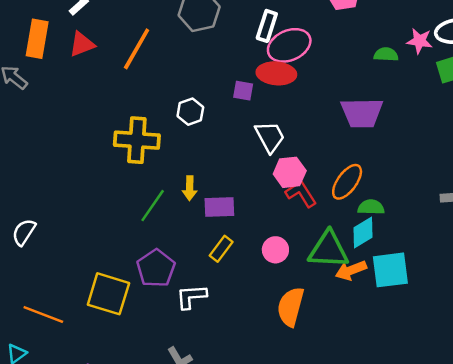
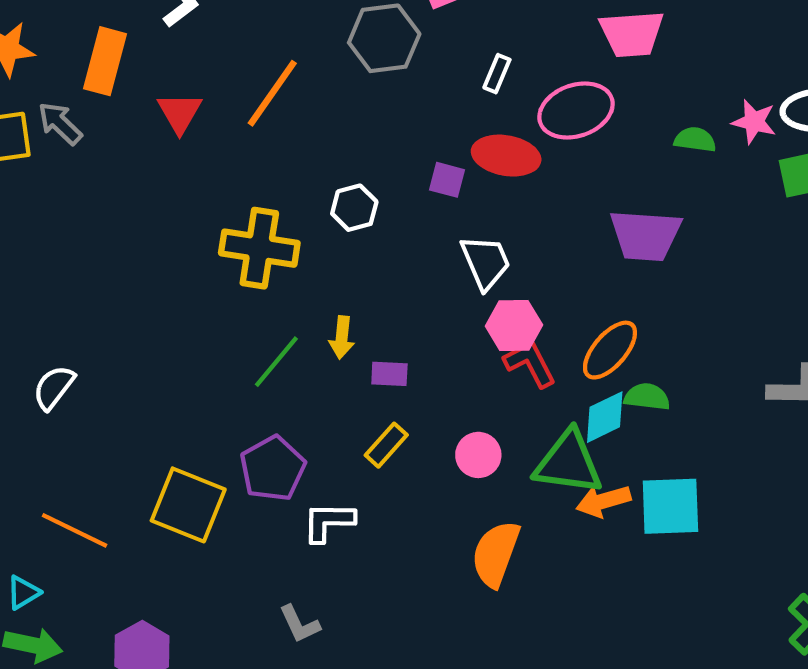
white rectangle: (267, 26) -> (497, 74), size x0.7
red triangle: (82, 44) -> (180, 113), moved, turned -44
pink ellipse: (289, 45) -> (576, 111), moved
purple rectangle: (219, 207) -> (389, 374), size x0.7
cyan diamond: (363, 232) -> (605, 417), moved

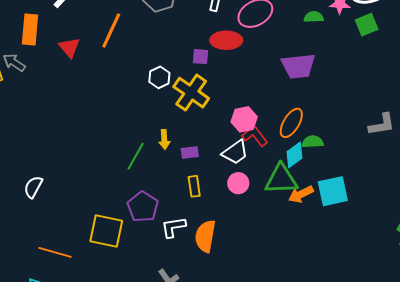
yellow cross: (259, 248) -> (191, 93), moved, turned 36
white trapezoid: (486, 262) -> (235, 152), moved, turned 88
yellow rectangle: (386, 445) -> (194, 186), turned -40
orange semicircle: (496, 554) -> (205, 236), moved

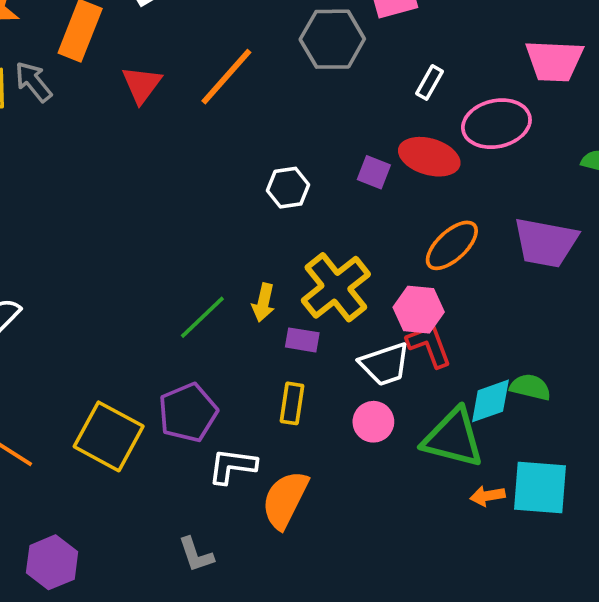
yellow cross: (191, 93) -> (336, 287), moved
orange ellipse: (291, 123) -> (452, 245), moved
orange arrow: (301, 194) -> (487, 496), moved, size x0.7

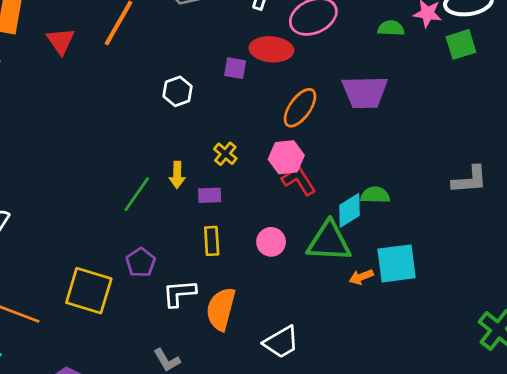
yellow cross: (336, 287) -> (225, 154), size x0.5
white trapezoid: (385, 364) -> (281, 342), moved
purple pentagon: (188, 413) -> (141, 262), size x0.7

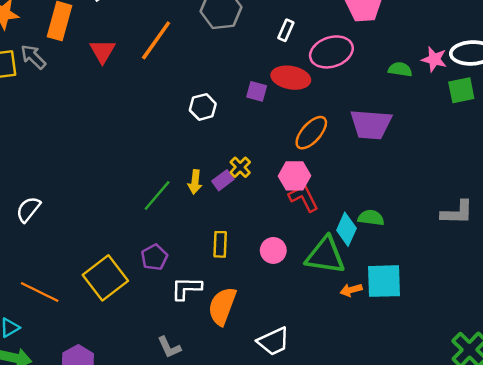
purple rectangle: (210, 195) -> (223, 180), moved, turned -40
cyan diamond: (349, 210) -> (346, 229), turned -40
yellow square: (89, 291) -> (105, 278), turned 30

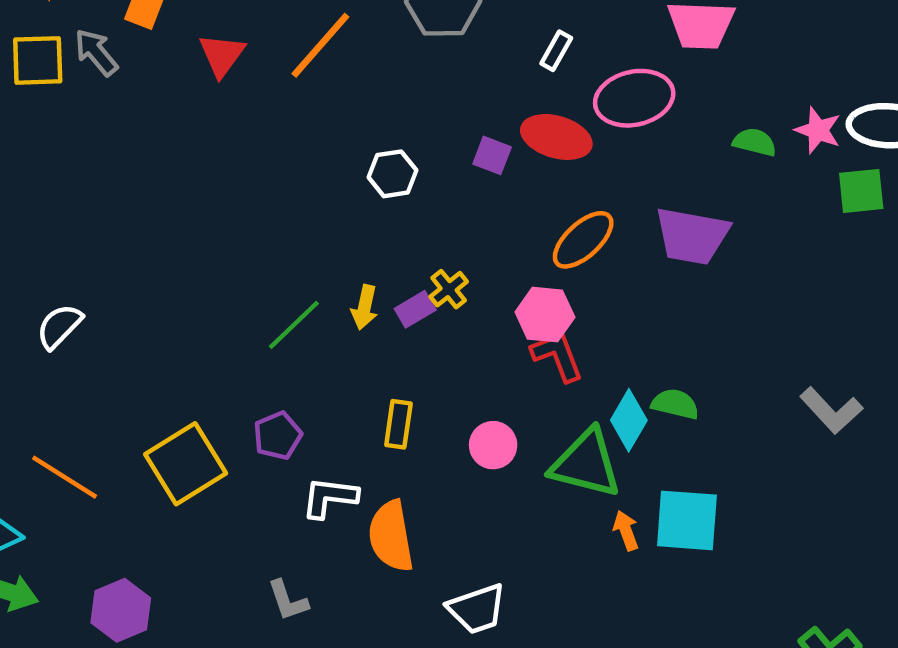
gray L-shape: (457, 213) -> (831, 410), turned 40
orange arrow: (351, 290) -> (626, 530), turned 80
orange semicircle: (222, 306) -> (391, 536), turned -36

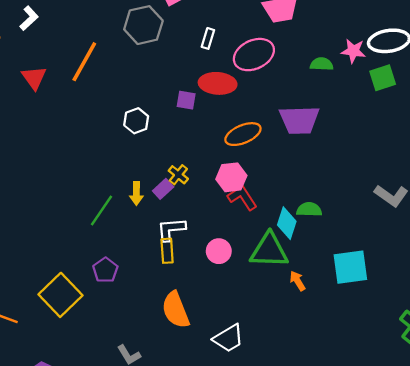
orange ellipse: (583, 240) -> (243, 134), turned 32
white L-shape: (330, 497) -> (171, 229), moved
cyan square: (687, 520) -> (350, 267), moved

